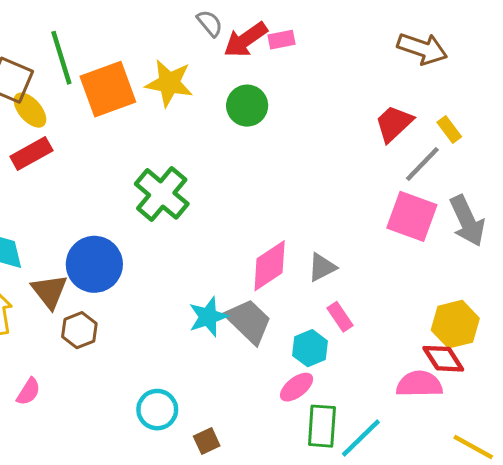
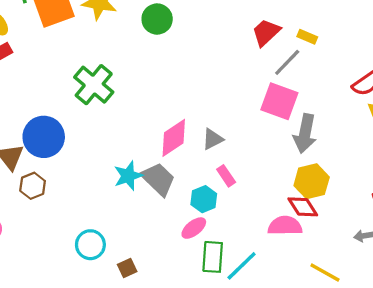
yellow rectangle: (449, 130) -> (307, 37), turned -30
gray arrow: (467, 221) -> (305, 134), moved, turned 36

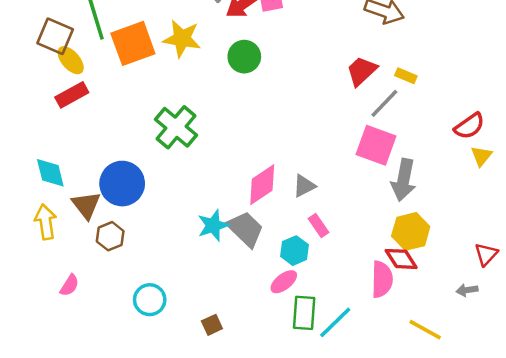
pink semicircle: (285, 226) -> (382, 279), turned 92
cyan circle: (90, 245) -> (150, 300), moved

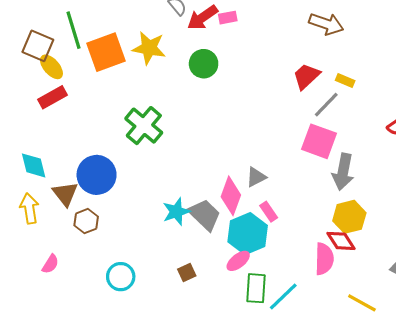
pink diamond: (262, 185) -> (231, 196), moved, turned -36
cyan hexagon: (295, 251) -> (248, 234), size x1.6
brown square: (212, 325) -> (187, 272), moved

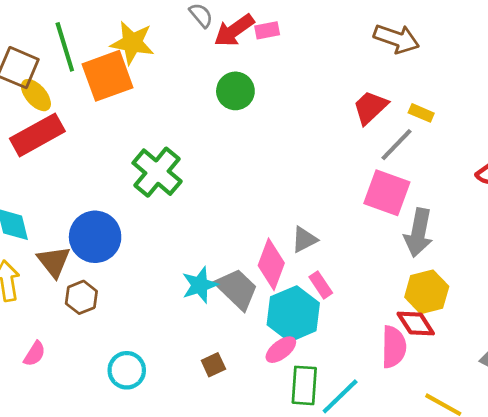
yellow star: (149, 48) -> (132, 43), moved
red rectangle: (53, 97) -> (37, 135), size x1.4

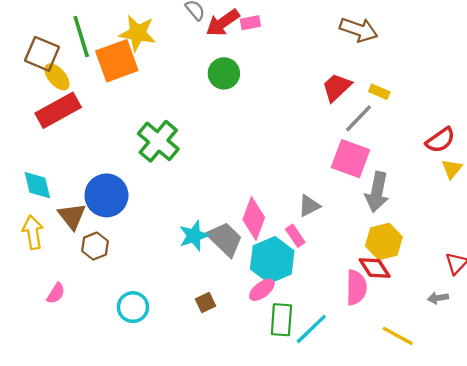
gray triangle: (304, 240) -> (309, 206), moved

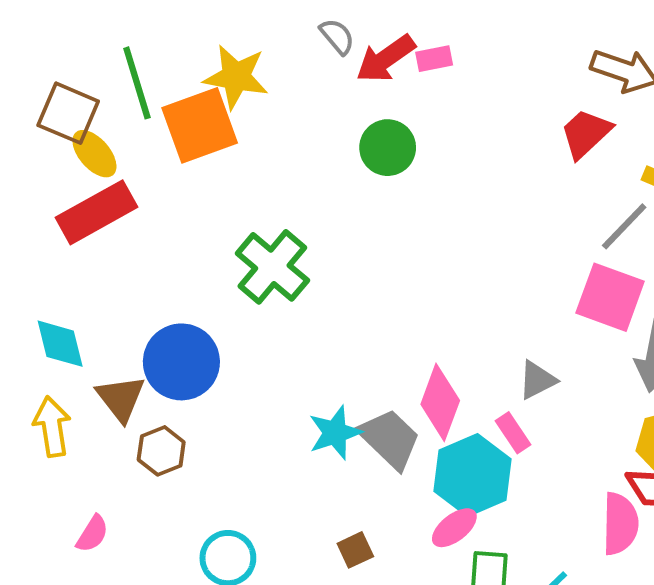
red trapezoid: (337, 87) -> (586, 133), moved

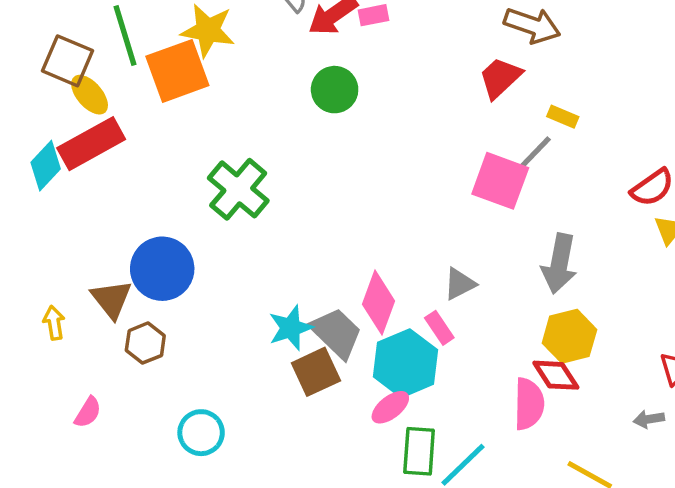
pink square: (610, 297) -> (500, 181), moved
cyan diamond: (60, 344) -> (46, 166), moved, turned 57
yellow arrow: (52, 427) -> (54, 323), size x0.7
brown square: (355, 550) -> (316, 372), moved, size x1.6

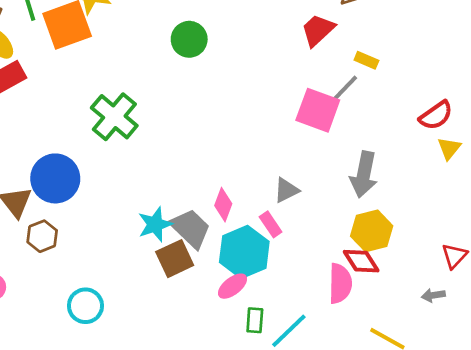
pink diamond: (378, 303) -> (223, 205), size x0.7
green rectangle: (419, 451) -> (255, 320), size x0.7

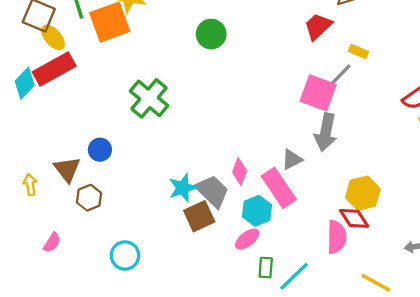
gray arrow: (364, 175) -> (326, 132), moved
blue circle: (55, 178) -> (100, 150), size x0.6
pink rectangle: (271, 224) -> (279, 188), size x1.8
cyan hexagon: (244, 252) -> (257, 211), size x0.7

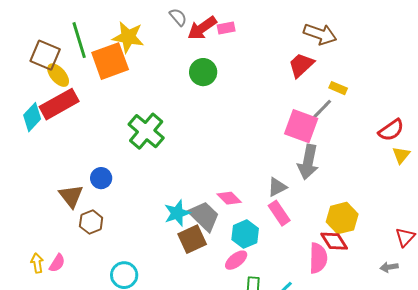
pink diamond: (240, 171) -> (229, 198), turned -65
yellow arrow: (30, 185) -> (37, 263), moved
pink rectangle: (279, 188) -> (279, 213), moved, size x0.7

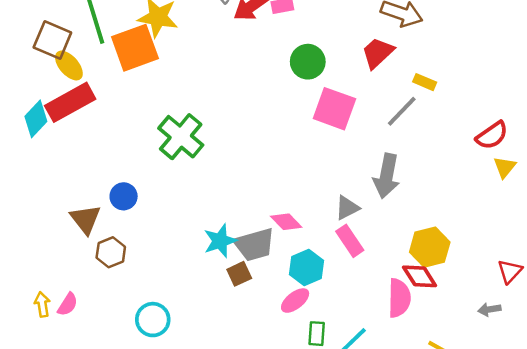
green circle: (203, 72) -> (308, 62), moved
pink square: (301, 126) -> (334, 109), moved
gray trapezoid: (204, 216) -> (254, 245), turned 120
brown square: (192, 239) -> (239, 274), size x0.7

